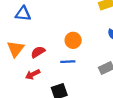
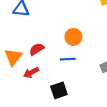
orange triangle: (16, 49) -> (13, 57), moved

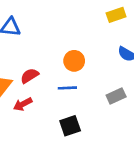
black square: (59, 90) -> (70, 126), moved

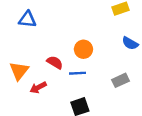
red semicircle: (30, 76) -> (55, 62), moved, turned 63

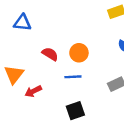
red semicircle: (55, 62) -> (50, 54), moved

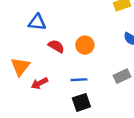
blue triangle: (22, 23) -> (37, 22), moved
blue line: (73, 77) -> (79, 80), moved

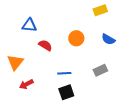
orange circle: (85, 45) -> (76, 38), moved
red arrow: (39, 83) -> (26, 84), moved

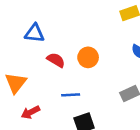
orange circle: (76, 38) -> (88, 57), moved
blue line: (64, 73) -> (71, 95), moved

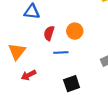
red semicircle: (56, 60) -> (49, 33), turned -104
blue line: (71, 95) -> (61, 53), moved

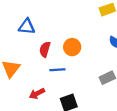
red arrow: (29, 75) -> (37, 94), moved

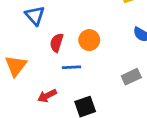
blue triangle: (27, 27) -> (35, 16), turned 42

